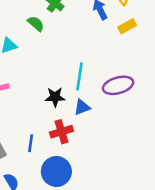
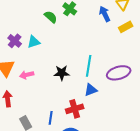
green semicircle: (36, 24) -> (51, 17), moved
black star: (55, 97) -> (62, 73), moved

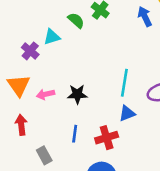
cyan triangle: (34, 42) -> (52, 37), moved
black star: (62, 73) -> (77, 94), moved
blue line: (51, 118) -> (75, 134), moved

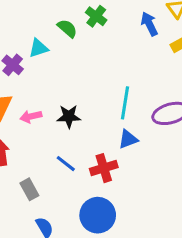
blue line: (75, 134) -> (66, 164), turned -60

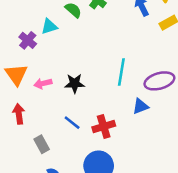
blue triangle: (128, 139) -> (140, 106), moved

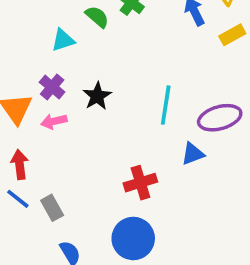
purple cross: (28, 40) -> (52, 87), moved
black star: (75, 83) -> (97, 96), moved, turned -30
blue line: (72, 123) -> (18, 199), moved

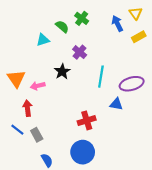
purple cross: (52, 87) -> (80, 52), moved
blue triangle: (193, 154) -> (116, 104), turned 32
red arrow: (20, 165) -> (27, 108), moved

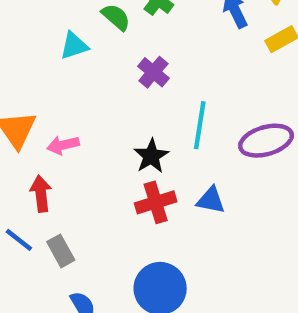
black star: (62, 71) -> (151, 156), moved
blue triangle: (116, 104) -> (211, 200), moved
red cross: (87, 120) -> (156, 202), moved

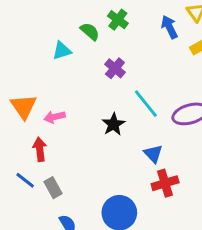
cyan line: (200, 125) -> (146, 104), turned -48
blue triangle: (211, 200) -> (153, 154), turned 36
red cross: (156, 202) -> (165, 183), moved

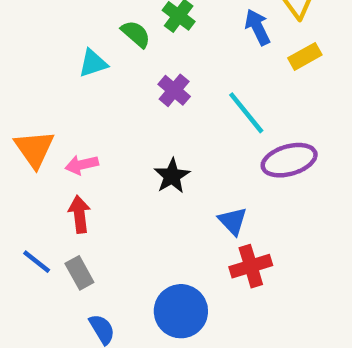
cyan line: (146, 104) -> (246, 113), moved
red arrow: (40, 149) -> (79, 214), moved

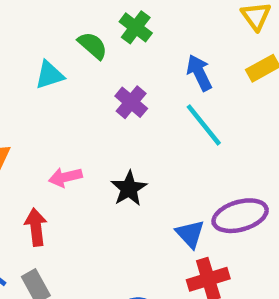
blue arrow: (258, 27) -> (199, 73), moved
purple ellipse: (289, 160) -> (240, 216), moved
pink arrow: (82, 165) -> (65, 177), moved

